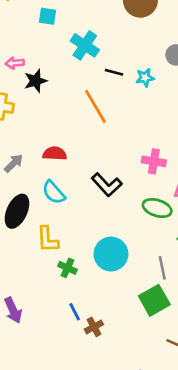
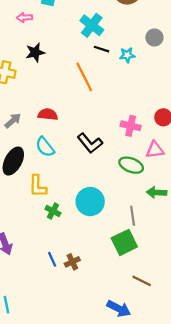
cyan cross: (85, 45) -> (92, 25), moved
pink arrow: (15, 63) -> (25, 18), moved
blue line: (75, 312) -> (52, 259), moved

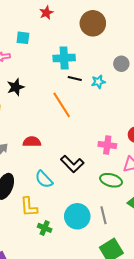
cyan cross: (92, 25) -> (64, 58), turned -35
cyan semicircle: (45, 147) -> (44, 179), moved
gray line: (133, 216) -> (104, 215), moved

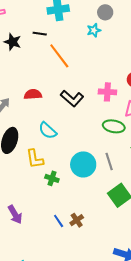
gray circle: (121, 64) -> (105, 12), moved
black line: (75, 78) -> (40, 34), moved
black star: (16, 87) -> (13, 42), turned -30
black L-shape: (72, 164) -> (72, 98), moved

